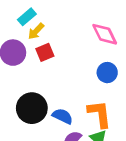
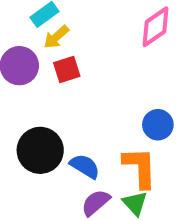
pink diamond: (105, 34) -> (156, 27), moved, turned 76
blue circle: (107, 73) -> (158, 125), moved

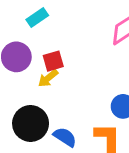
yellow arrow: (56, 37) -> (48, 78), moved

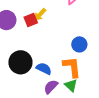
yellow arrow: (48, 78) -> (40, 14), moved

